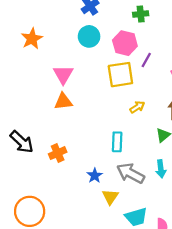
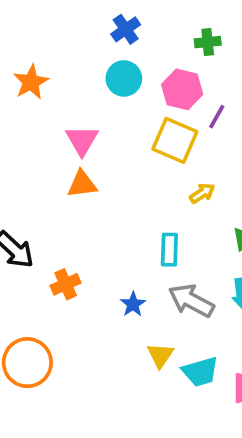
yellow square: (120, 75) -> (175, 140), turned 32
orange cross: (58, 153) -> (66, 284), moved
yellow triangle: (110, 197) -> (160, 355), moved

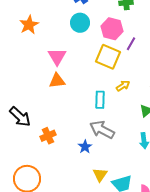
cyan rectangle: (169, 250) -> (100, 100), moved
gray arrow: (191, 301) -> (102, 130), moved

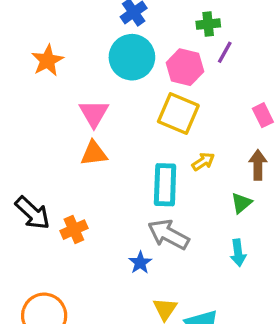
cyan circle: (80, 23) -> (132, 57), size x1.4
purple line: (131, 44) -> (225, 52), moved
cyan rectangle: (100, 100) -> (165, 185), size x1.4
orange cross: (48, 136) -> (74, 230), moved

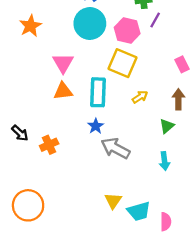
cyan rectangle: (165, 185) -> (98, 92), moved
black arrow: (33, 213) -> (20, 133), size x0.7
blue star: (140, 263) -> (96, 126), moved

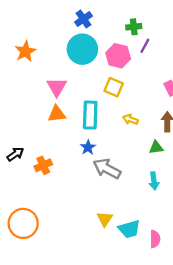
yellow square: (122, 63) -> (114, 87), size x0.7
yellow arrow: (140, 97) -> (130, 120), turned -128
green triangle: (167, 126) -> (156, 147), turned 32
black arrow: (20, 133) -> (15, 154), turned -78

